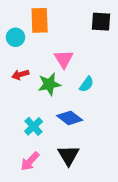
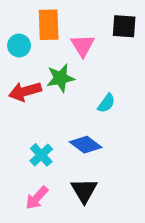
pink triangle: (64, 59) -> (83, 45), moved
red arrow: (20, 75) -> (25, 91), size x1.5
green star: (49, 84) -> (60, 78), moved

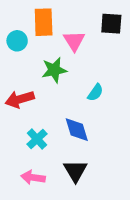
red arrow: (25, 91) -> (20, 99), moved
blue diamond: (86, 145) -> (77, 130), turned 36
pink arrow: (37, 198) -> (33, 177), turned 55

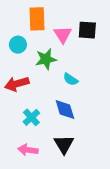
black square: (111, 24) -> (87, 30), moved
cyan circle: (17, 41) -> (18, 45), moved
cyan semicircle: (95, 93) -> (71, 79), moved, turned 88

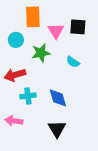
cyan semicircle: (71, 79) -> (73, 62), moved
cyan cross: (31, 117) -> (28, 96), moved, turned 35
pink arrow: (28, 150) -> (14, 121), moved

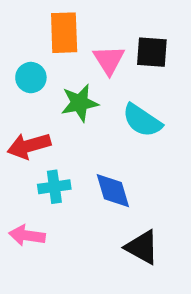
cyan semicircle: (73, 62) -> (142, 120), size x1.5
black triangle: (57, 129) -> (142, 247), moved, turned -30

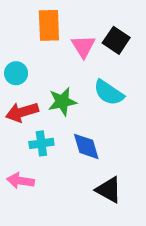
black square: (152, 52) -> (116, 40), turned 30
cyan circle: (31, 78) -> (16, 73), moved
green star: (80, 103) -> (62, 102), moved

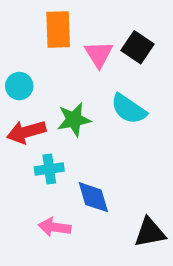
blue diamond: (86, 146) -> (93, 197), moved
pink arrow: (21, 181) -> (55, 227), moved
black triangle: (109, 190) -> (150, 232), moved, turned -40

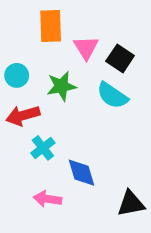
black square: (137, 47) -> (120, 58), moved
green star: (74, 120) -> (61, 86), moved
cyan cross: (49, 169) -> (43, 148), turned -30

